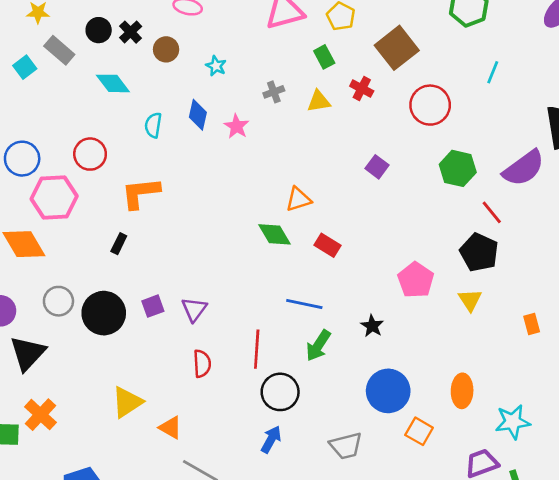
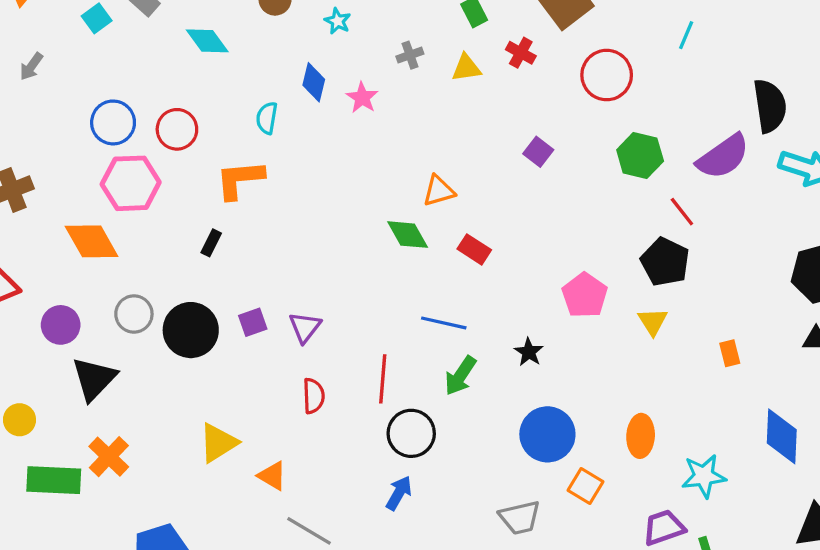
cyan semicircle: (153, 125) -> (267, 118), moved
blue circle: (22, 159) -> (113, 122), moved
gray trapezoid: (346, 446) -> (520, 518), moved

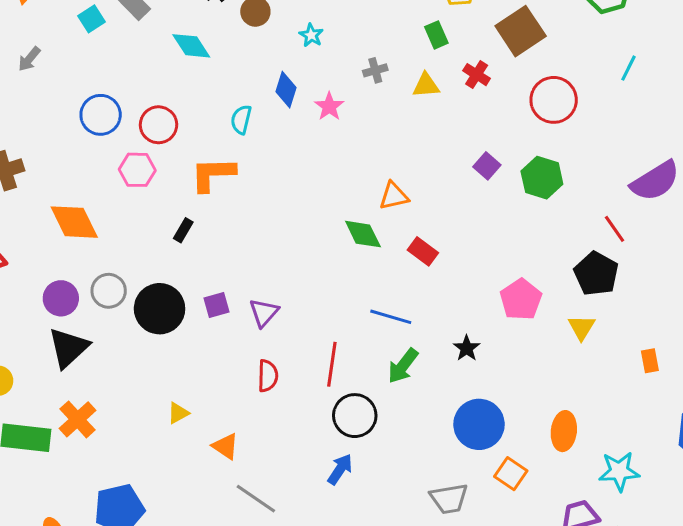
green hexagon: (640, 155) -> (542, 178), moved
pink hexagon: (131, 183) -> (137, 170), moved, size x0.7
purple circle: (61, 325) -> (61, 298), moved
yellow triangle: (218, 443) -> (178, 413), size x0.6

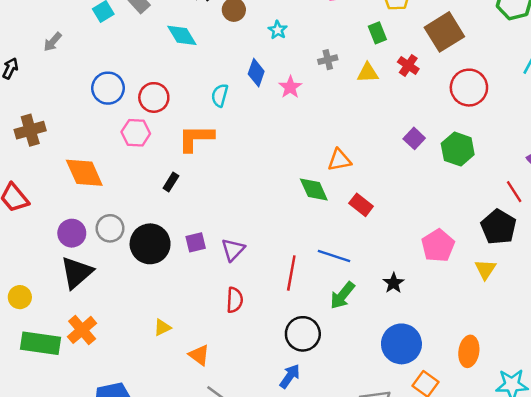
red line: (332, 364) -> (291, 273), moved

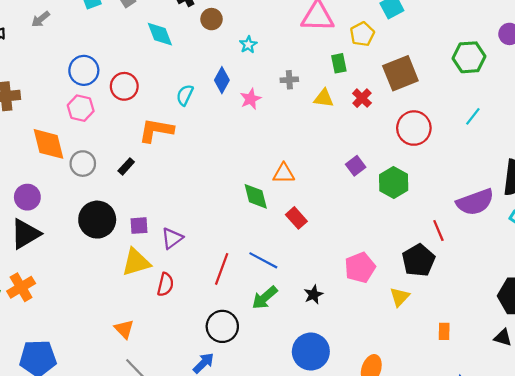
pink hexagon: (136, 133) -> (81, 108), moved
gray circle: (110, 228) -> (83, 164), moved
yellow triangle: (162, 327) -> (136, 262), moved, size x1.8

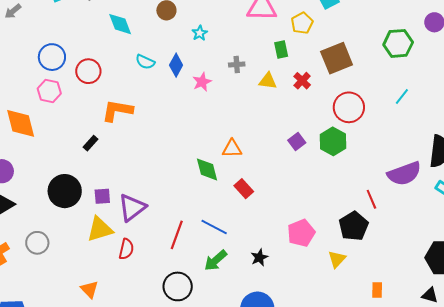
cyan semicircle: (185, 95) -> (145, 62), moved, turned -90
gray circle: (83, 164) -> (37, 243), moved
green hexagon: (394, 182) -> (333, 141), moved
purple triangle: (172, 238) -> (132, 207), size x1.4

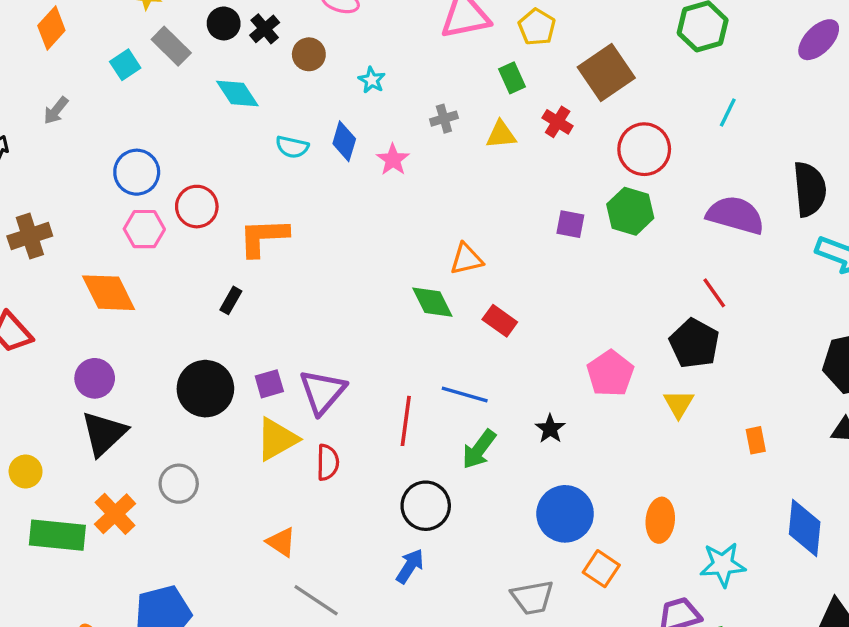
red circle: (88, 71) -> (197, 207), moved
purple square: (297, 141) -> (570, 224), turned -30
purple semicircle: (404, 174) -> (735, 215), moved, turned -132

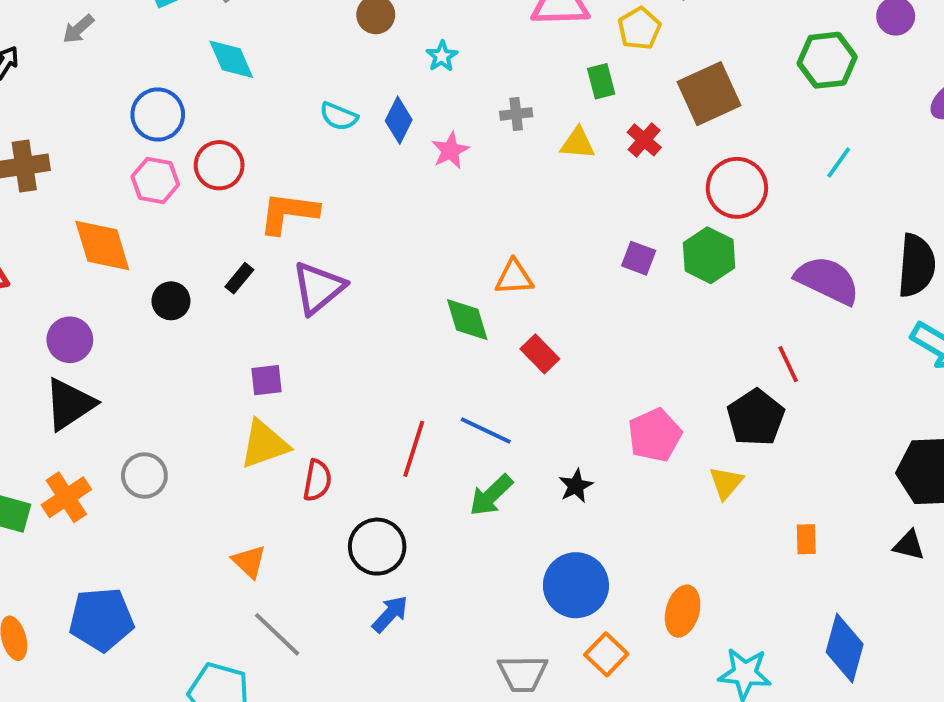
cyan diamond: (237, 94) -> (231, 59), moved
black circle: (205, 389) -> (171, 301), moved, size x0.6
purple triangle: (322, 392) -> (318, 288), moved
black circle: (426, 506) -> (377, 547), moved

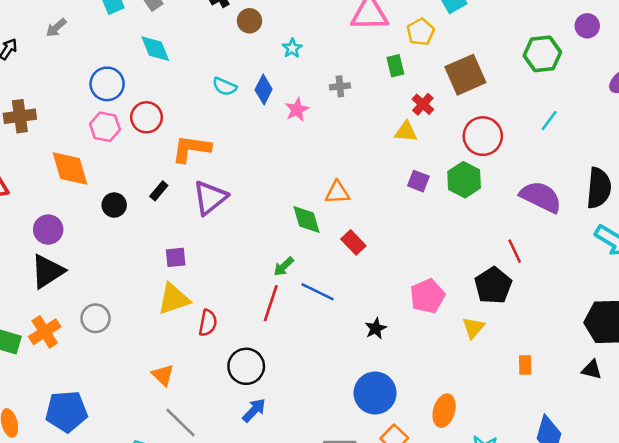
yellow triangle: (578, 143) -> (406, 132), moved
green arrow: (491, 495) -> (284, 267), moved, size x0.7

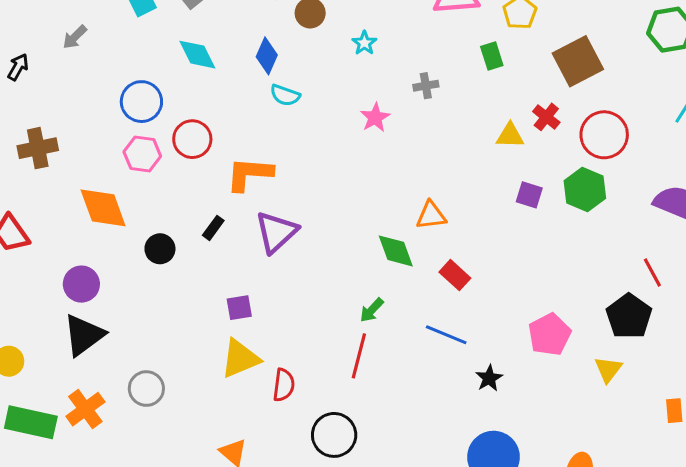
blue diamond: (264, 89) -> (267, 56), moved
red cross: (423, 104) -> (546, 117), moved
blue line: (318, 292) -> (446, 335), moved

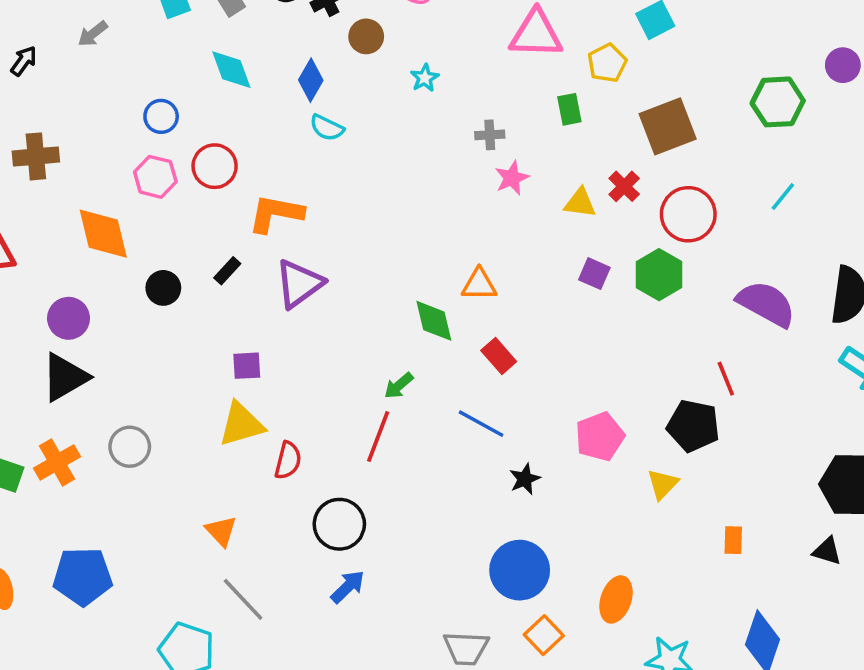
blue circle: (141, 102) -> (161, 116), size x0.7
pink star: (375, 117) -> (512, 178), moved
black pentagon: (629, 316) -> (693, 426), turned -30

